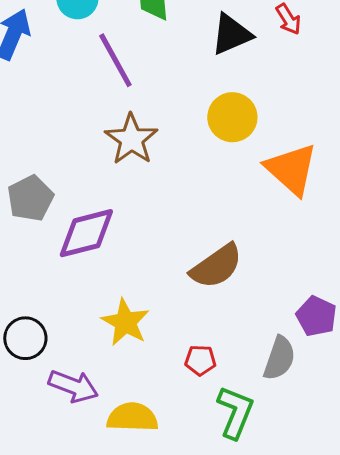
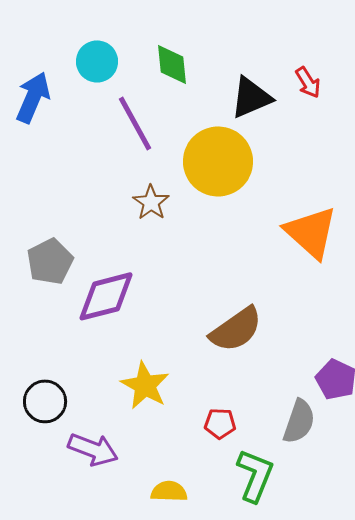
yellow circle: (232, 117) -> (218, 161), moved, size x1.4
brown star: (131, 139) -> (151, 202), size x0.7
yellow semicircle: (132, 417) -> (169, 491), moved, size x0.7

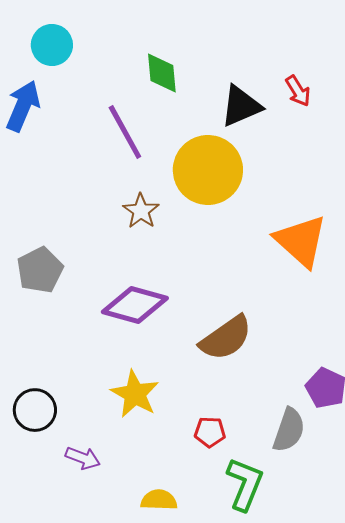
cyan circle: (97, 61) -> (52, 45), moved
purple diamond: (106, 296) -> (135, 305), moved, turned 30
purple arrow: (93, 449) -> (83, 458), size x0.7

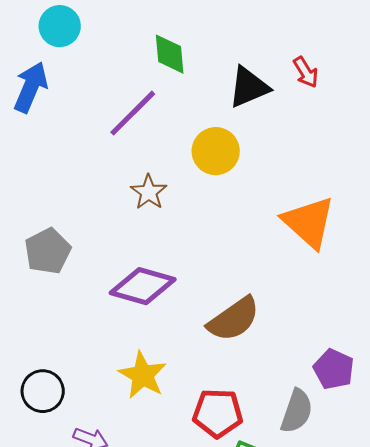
purple line: (125, 132) -> (133, 113), turned 74
yellow circle: (208, 170) -> (216, 151), size x0.7
red pentagon: (210, 432) -> (218, 413), size x1.6

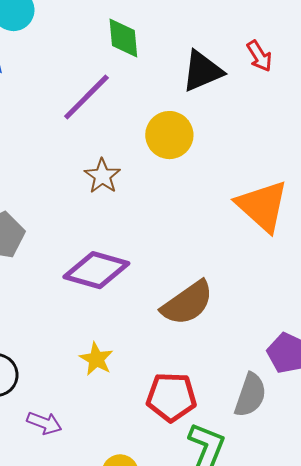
yellow star: (143, 375) -> (96, 359), size x0.7

